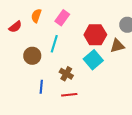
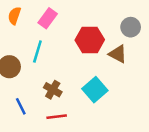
brown triangle: (117, 46) -> (118, 54), turned 42
cyan square: (93, 60) -> (95, 90), moved
blue line: (41, 87) -> (21, 106), turned -32

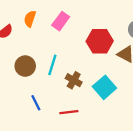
cyan line: (37, 51) -> (52, 65), moved
brown cross: (53, 90) -> (74, 80), moved

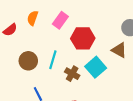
red hexagon: (100, 41) -> (83, 38), moved
cyan square: (104, 87) -> (96, 67), moved

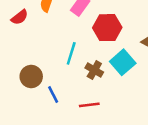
brown circle: (28, 61) -> (31, 76), moved

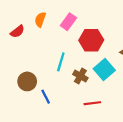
red line: (89, 105) -> (92, 103), moved

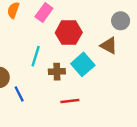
brown cross: (80, 76) -> (57, 72), turned -32

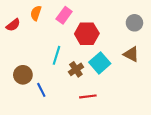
brown triangle: (109, 46) -> (131, 54), moved
brown cross: (57, 72) -> (76, 69), turned -32

